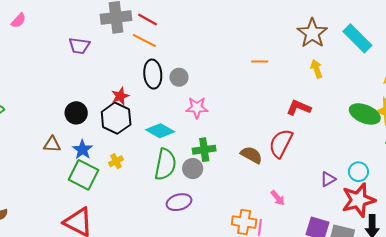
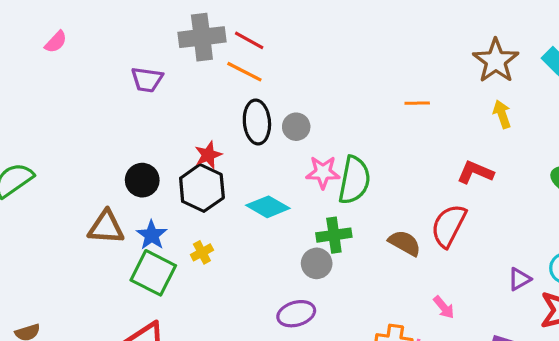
brown triangle: (52, 144) -> (106, 227), size x1.4
green semicircle: (165, 164) -> (354, 180), moved

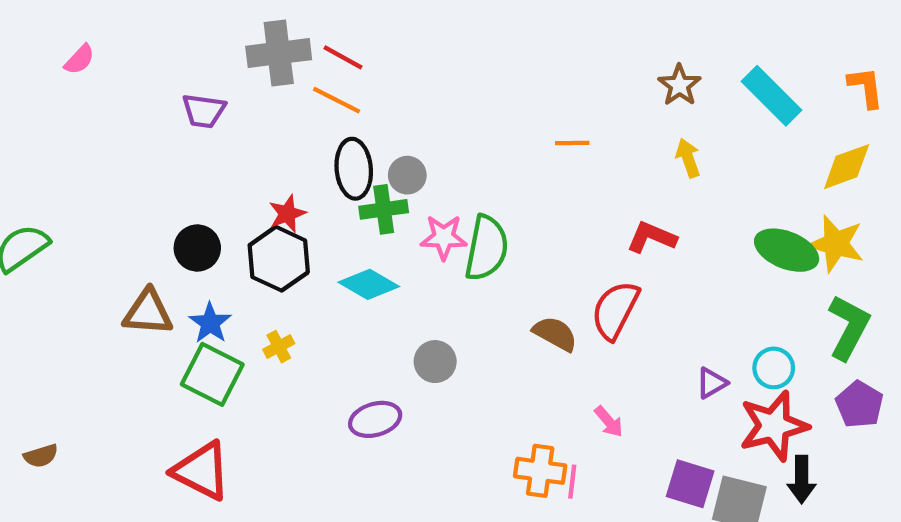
brown star: (496, 61) -> (679, 85), size x0.7
green cross: (334, 235) -> (384, 209), moved
purple ellipse: (296, 314) -> (375, 419), moved

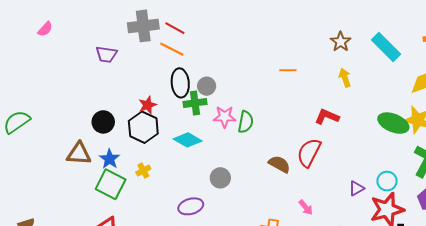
green semicircle: (487, 248) -> (246, 122), size x0.7

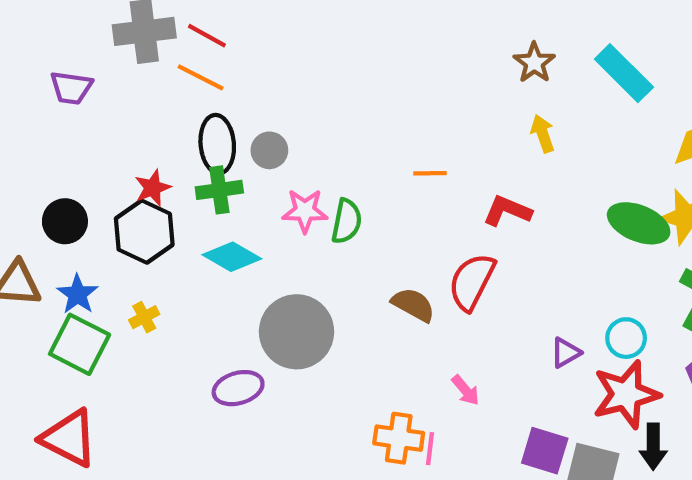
orange line: (288, 70) -> (430, 173), moved
green cross: (195, 103) -> (219, 190), moved
gray circle: (220, 178) -> (297, 332), size x1.8

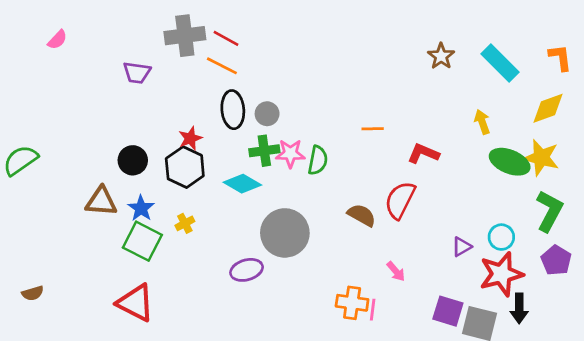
yellow arrow: (543, 134) -> (482, 122), moved
green cross: (219, 190) -> (264, 151), moved

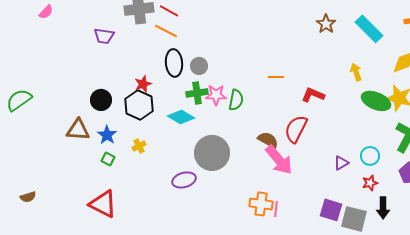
green square: (142, 241) -> (108, 159), size x0.5
pink arrow: (396, 271) -> (279, 160), moved, size x2.0
red star: (501, 274) -> (370, 183), size x0.5

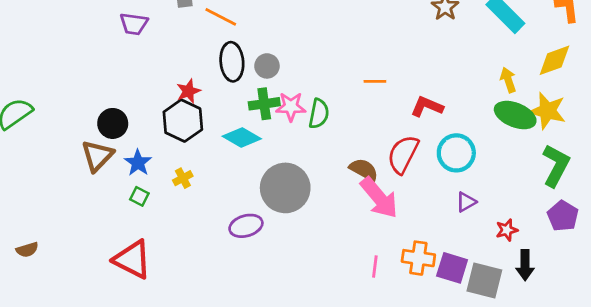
yellow arrow: (356, 72) -> (508, 80), moved
black circle: (101, 100) -> (113, 123), moved
brown triangle: (78, 130) -> (97, 156), turned -50
cyan circle: (370, 156) -> (456, 153), moved, size x1.4
orange cross: (261, 204) -> (418, 258), moved

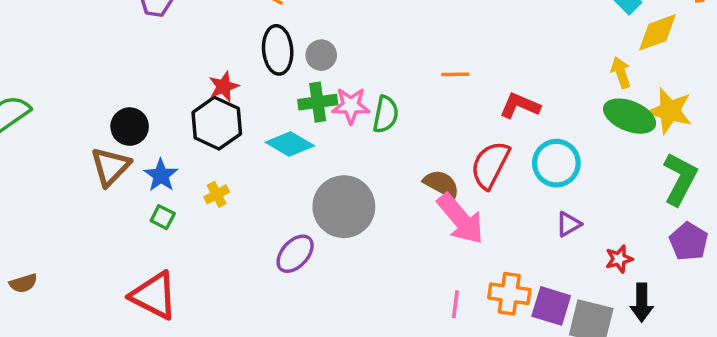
yellow diamond: (554, 60) -> (657, 32), moved
purple ellipse: (246, 226) -> (295, 254), turned -32

